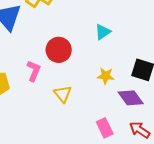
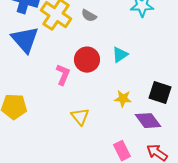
red circle: (59, 50) -> (87, 60), moved
pink L-shape: (34, 71) -> (63, 75), moved

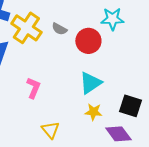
cyan triangle: (120, 55) -> (90, 83), moved, size x1.4
red circle: (87, 60) -> (88, 41), moved

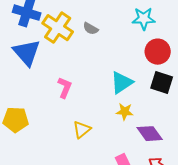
red circle: (88, 41) -> (158, 52), moved
black square: (130, 106) -> (162, 83), moved
yellow triangle: (50, 130) -> (82, 130), turned 30

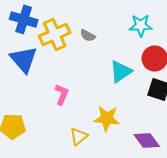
yellow cross: (58, 28) -> (55, 34), turned 32
cyan triangle: (122, 83) -> (121, 71), moved
yellow star: (125, 112) -> (107, 118), moved, size x1.5

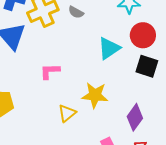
pink L-shape: (62, 94) -> (50, 71), turned -115
purple diamond: (147, 140) -> (135, 117), turned 72

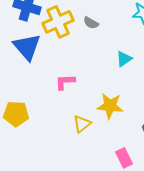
cyan triangle: (109, 48) -> (124, 59), size x0.7

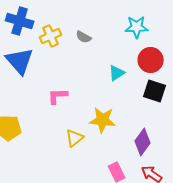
yellow cross: (58, 22) -> (51, 36), size x0.7

